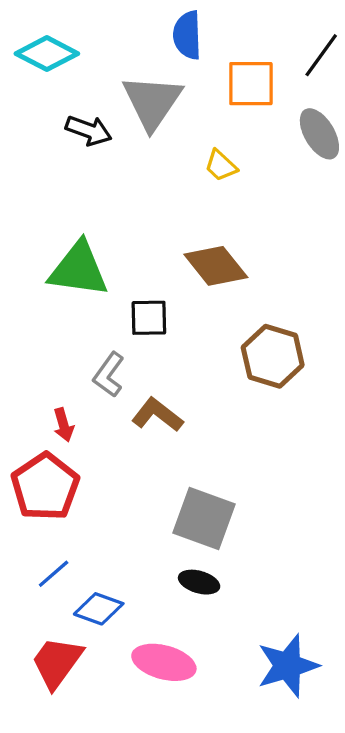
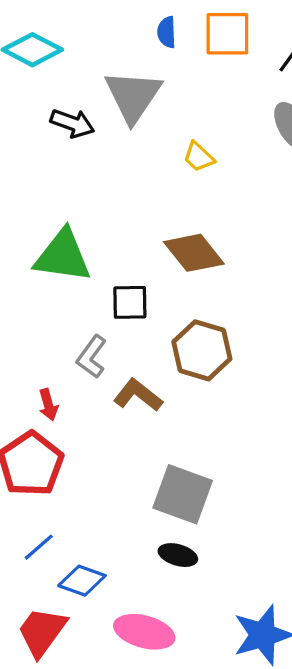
blue semicircle: (187, 35) -> (167, 32), size x0.7
orange square: (251, 84) -> (227, 34), moved
brown hexagon: (273, 356) -> (202, 350), moved

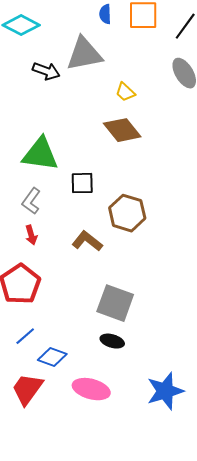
gray triangle: (133, 96) -> (84, 54), turned 45
brown diamond: (194, 253) -> (122, 130), moved
gray L-shape: (92, 357) -> (31, 201), moved
red arrow: (48, 405) -> (31, 235), moved

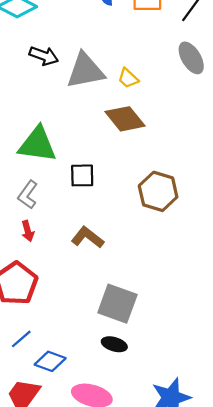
gray triangle: (84, 54) -> (85, 71), moved
brown hexagon: (127, 213) -> (158, 191), moved

